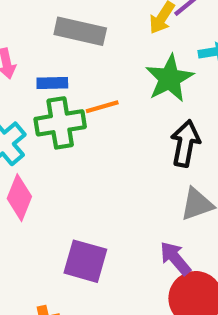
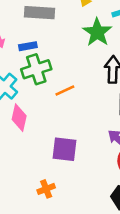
orange line: (102, 107) -> (65, 91), moved

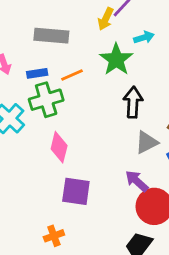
orange line: (65, 91) -> (72, 75), moved
pink diamond: (19, 118) -> (59, 147), moved

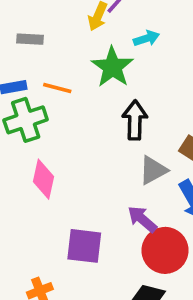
gray rectangle: (51, 36) -> (30, 39), size x0.6
orange line: (72, 75) -> (57, 88), turned 40
purple square: (76, 191) -> (84, 246), moved

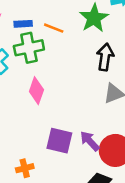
purple arrow: (142, 219) -> (90, 141), moved

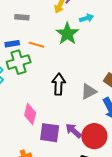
black arrow: (105, 57) -> (59, 84), moved
pink diamond: (36, 91) -> (30, 114), moved

